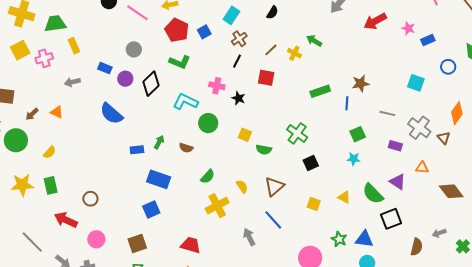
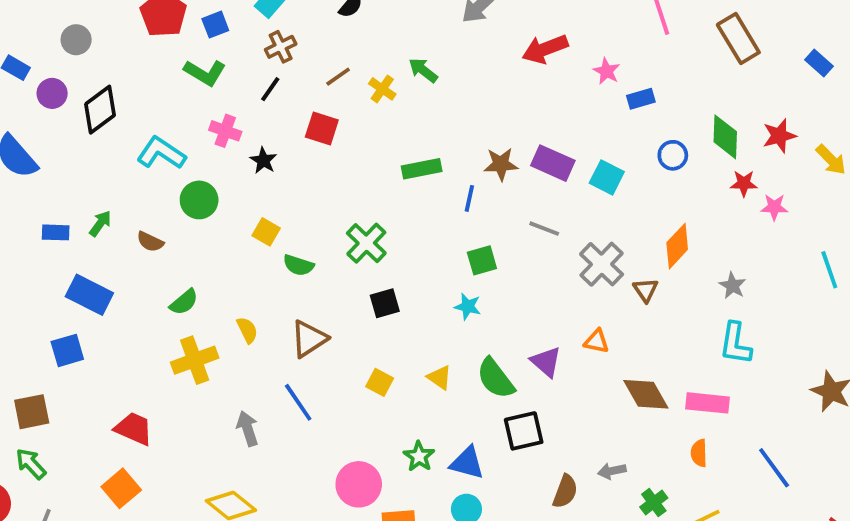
green L-shape: (180, 62) -> (205, 73), moved
purple rectangle: (395, 146) -> (553, 163), moved, size x1.5

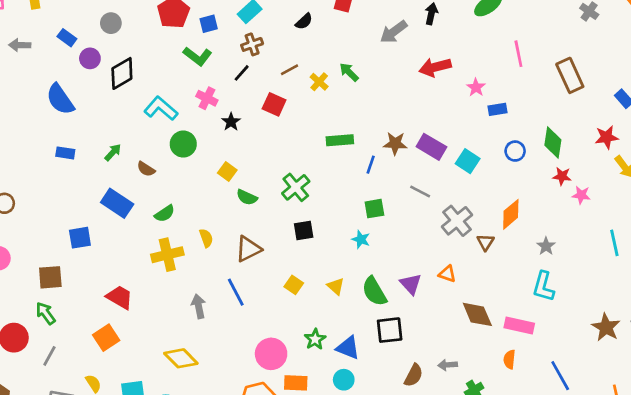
red star: (779, 136) -> (607, 137), moved
blue rectangle: (56, 232) -> (65, 153), moved
blue rectangle: (89, 295) -> (117, 203), moved

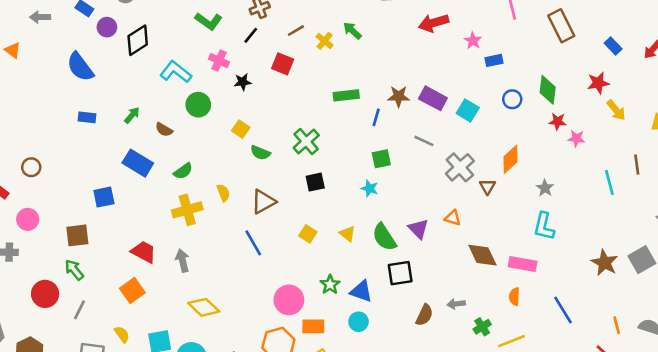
black star: (231, 122) -> (243, 82), turned 30
gray arrow: (199, 306) -> (182, 261), moved

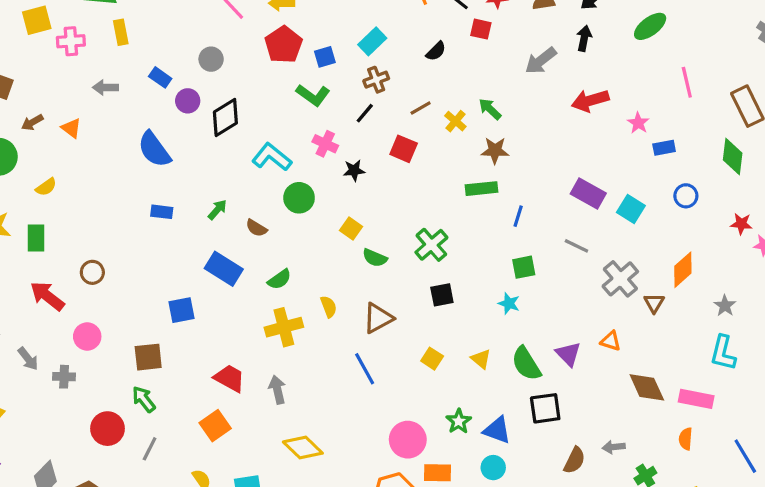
green diamond: (548, 90) -> (733, 157), moved
brown star: (399, 96) -> (495, 151), moved

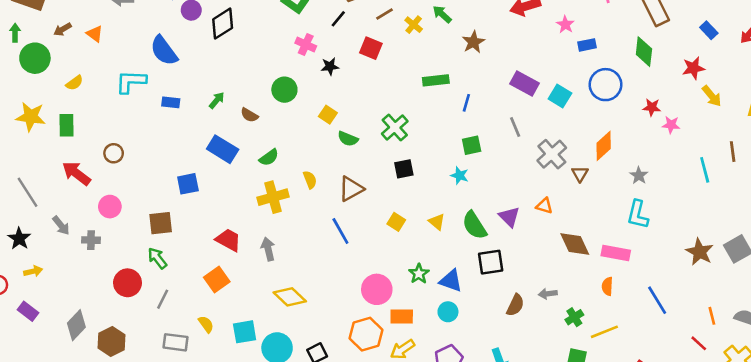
brown star: (495, 151) -> (473, 42), moved, turned -30
cyan L-shape: (272, 157) -> (131, 82), moved, turned -36
blue circle: (686, 196) -> (605, 85), size x1.6
gray line: (576, 246) -> (515, 127), turned 42

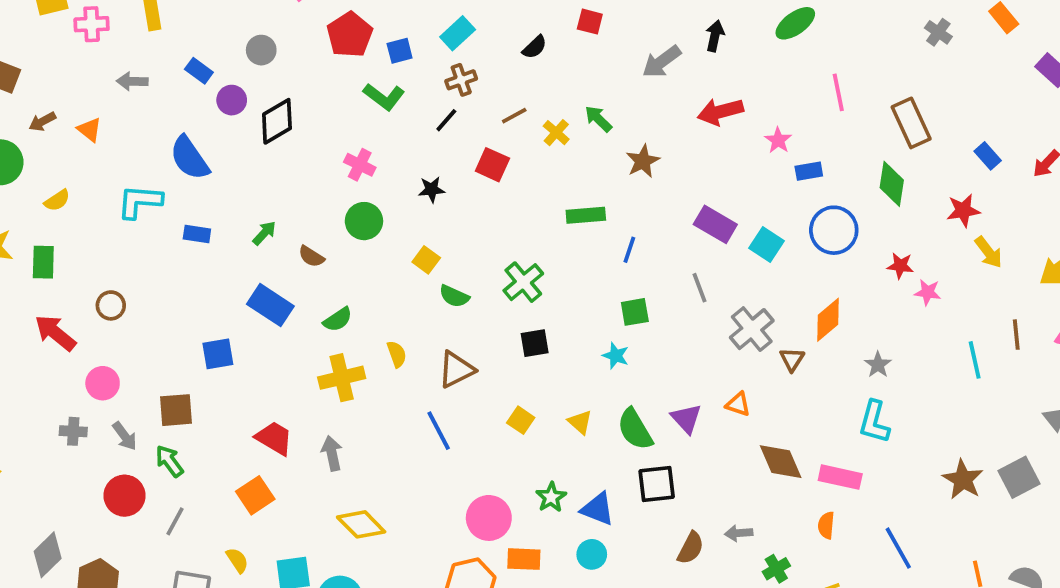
pink cross: (306, 45) -> (360, 165), moved
gray arrow: (61, 225) -> (125, 436), moved

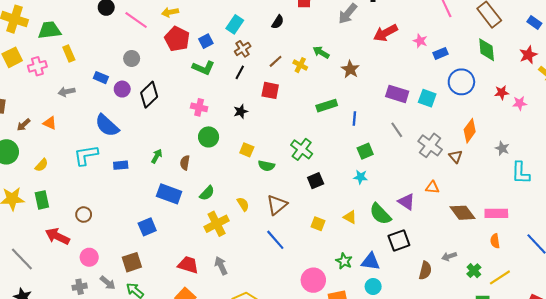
brown semicircle: (311, 257) -> (185, 163), turned 80
cyan L-shape: (874, 422) -> (521, 173), moved

